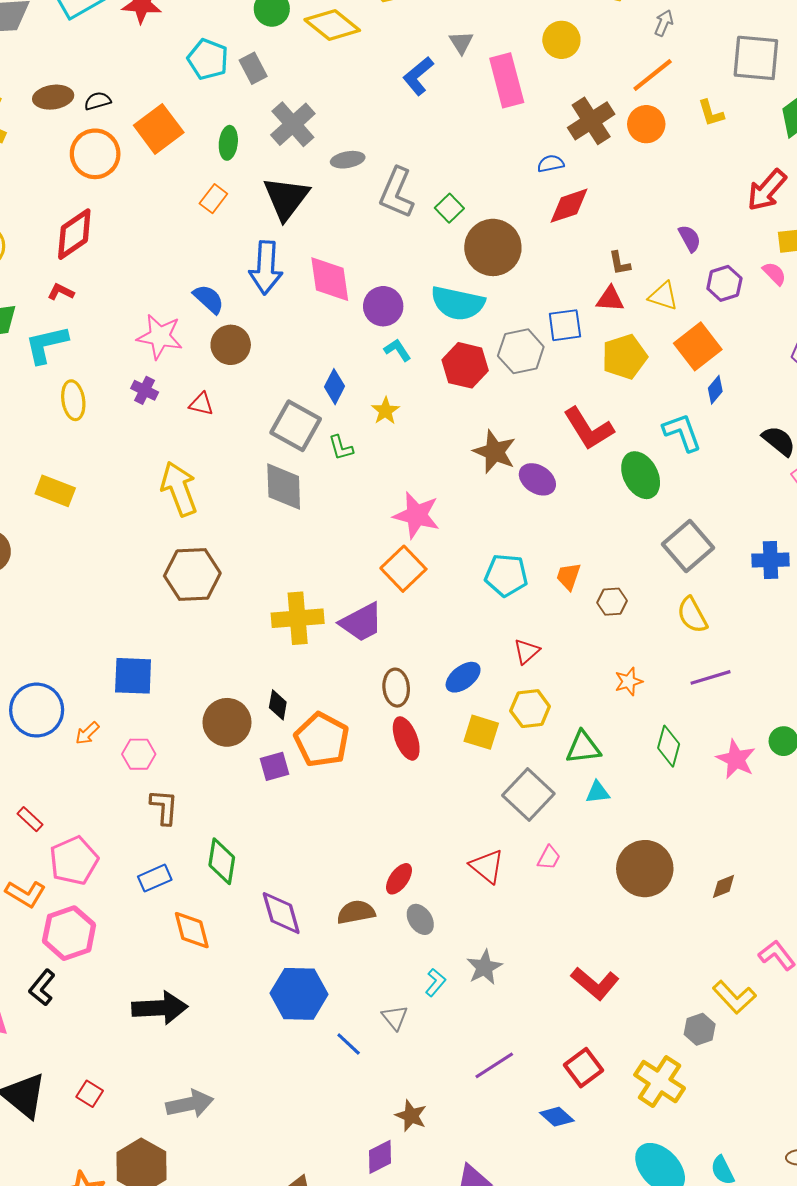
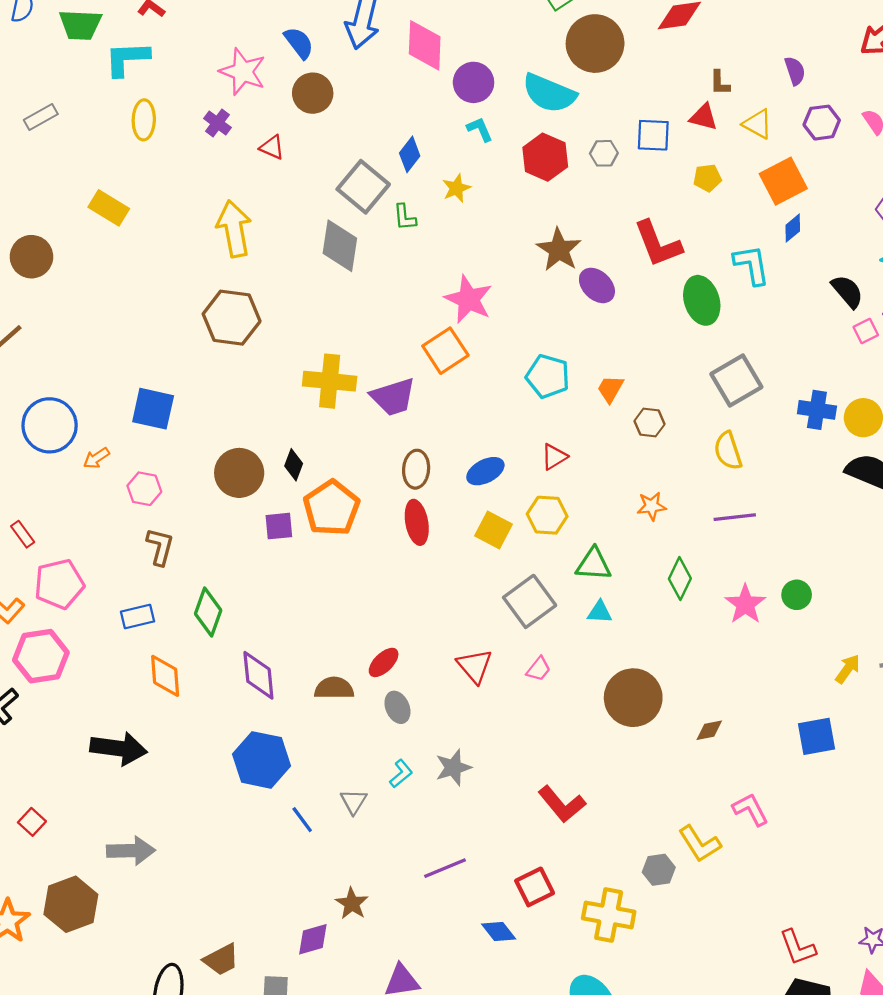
gray hexagon: (521, 351) -> (604, 153), size x0.6
yellow pentagon: (624, 357) -> (707, 178), size x0.6
yellow cross: (660, 1082) -> (609, 915), turned -33

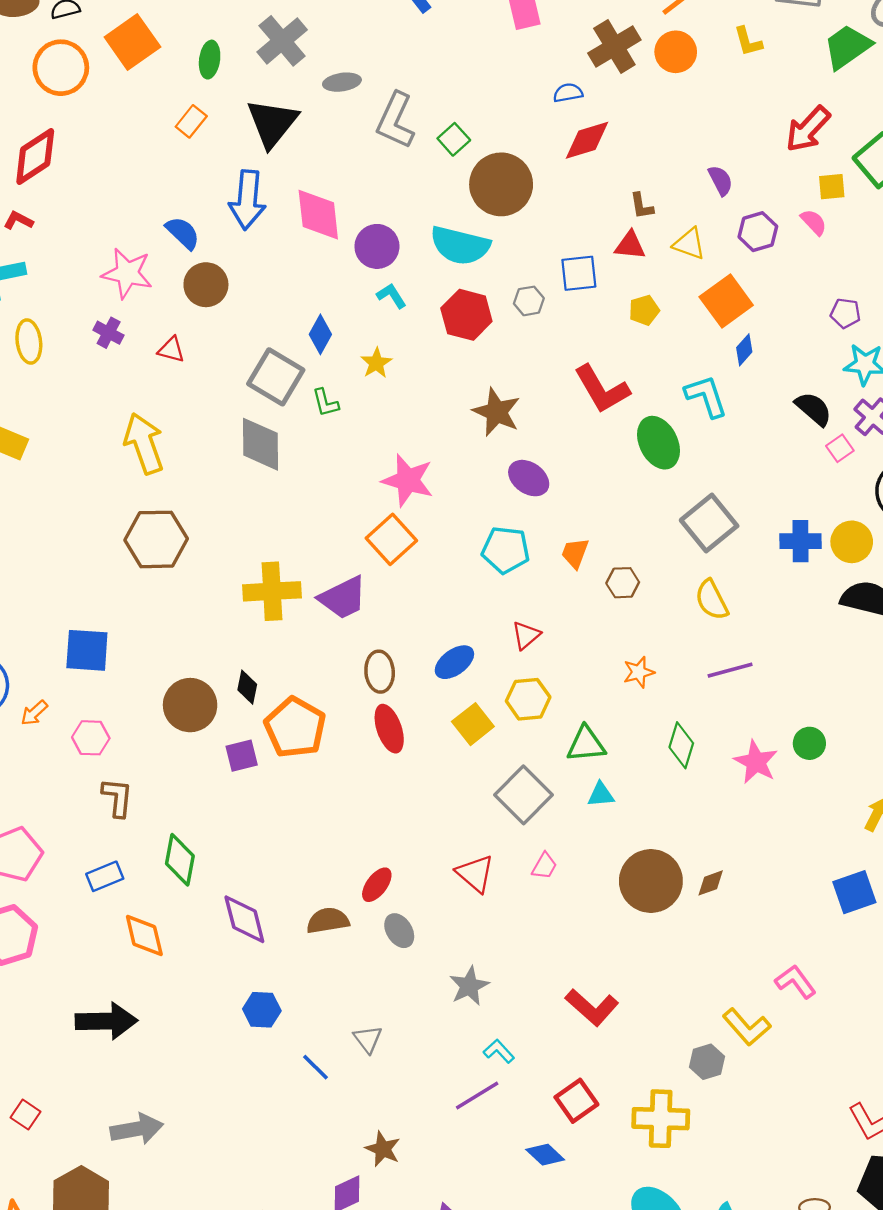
purple ellipse: (597, 285) -> (529, 478), moved
yellow square: (494, 530) -> (473, 724), turned 33
brown diamond: (709, 730) -> (711, 883), moved
blue hexagon: (261, 760) -> (262, 1010), size x0.6
cyan L-shape: (401, 774) -> (499, 1051), moved, turned -84

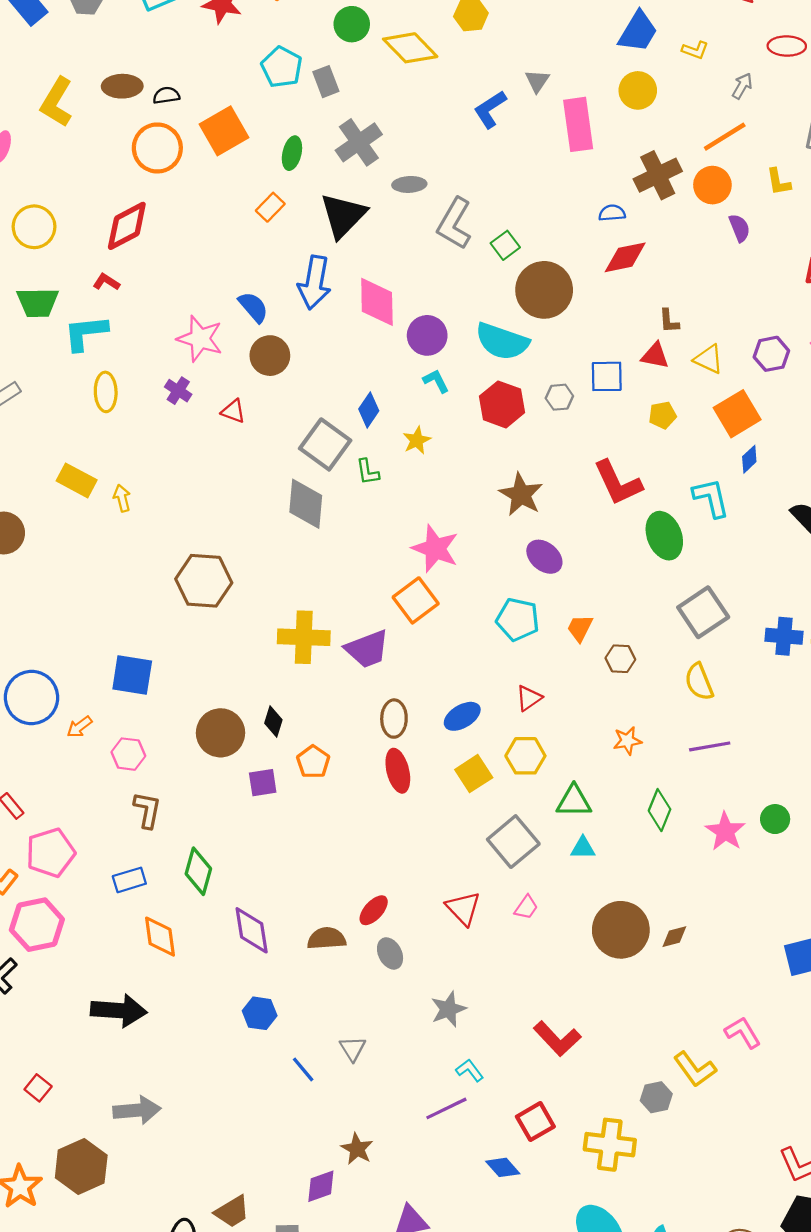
purple semicircle: (720, 180) -> (739, 228), moved
yellow arrow: (144, 443) -> (122, 498), moved, size x0.5
orange pentagon: (295, 727) -> (313, 762), size x0.6

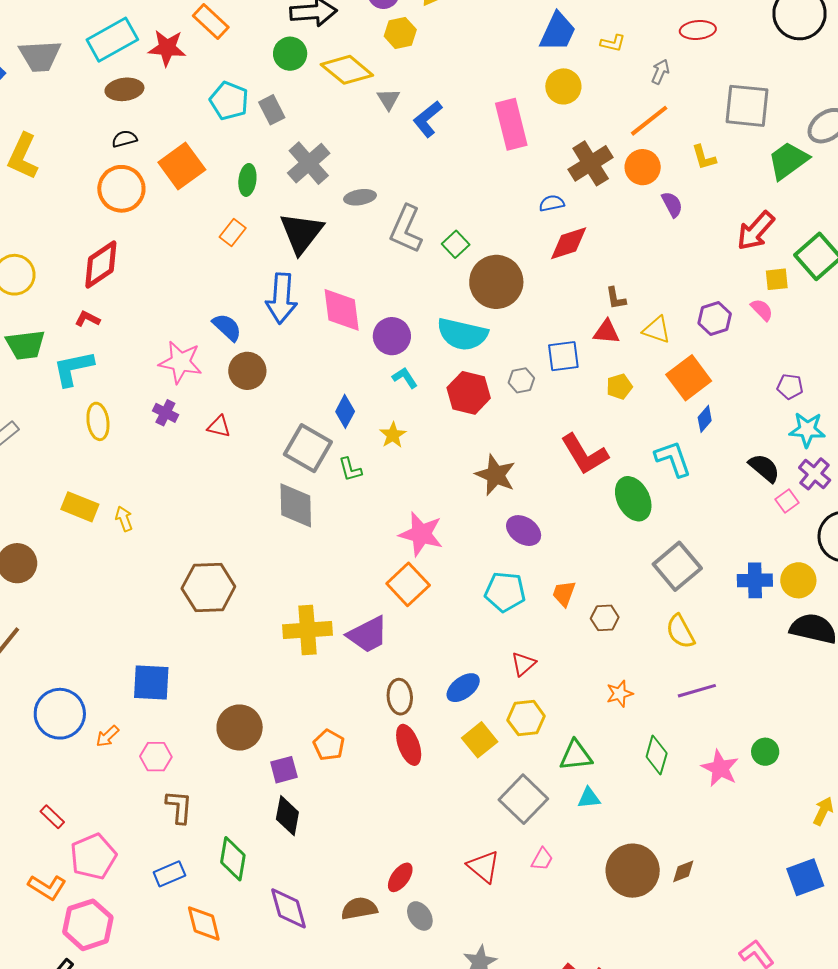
gray triangle: (537, 81) -> (388, 99), moved
brown ellipse: (122, 86) -> (124, 89), moved
black diamond: (273, 721) -> (287, 816), moved, size x1.4

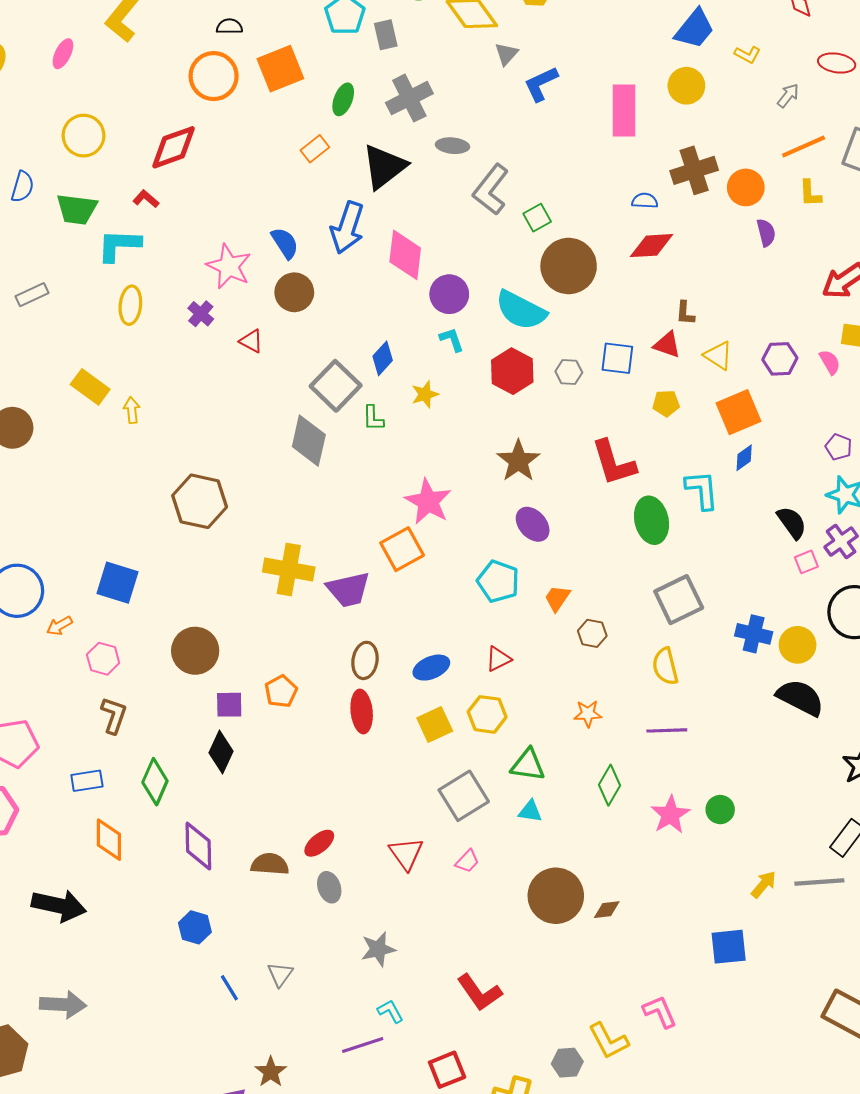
orange line: (649, 121) -> (804, 146), moved

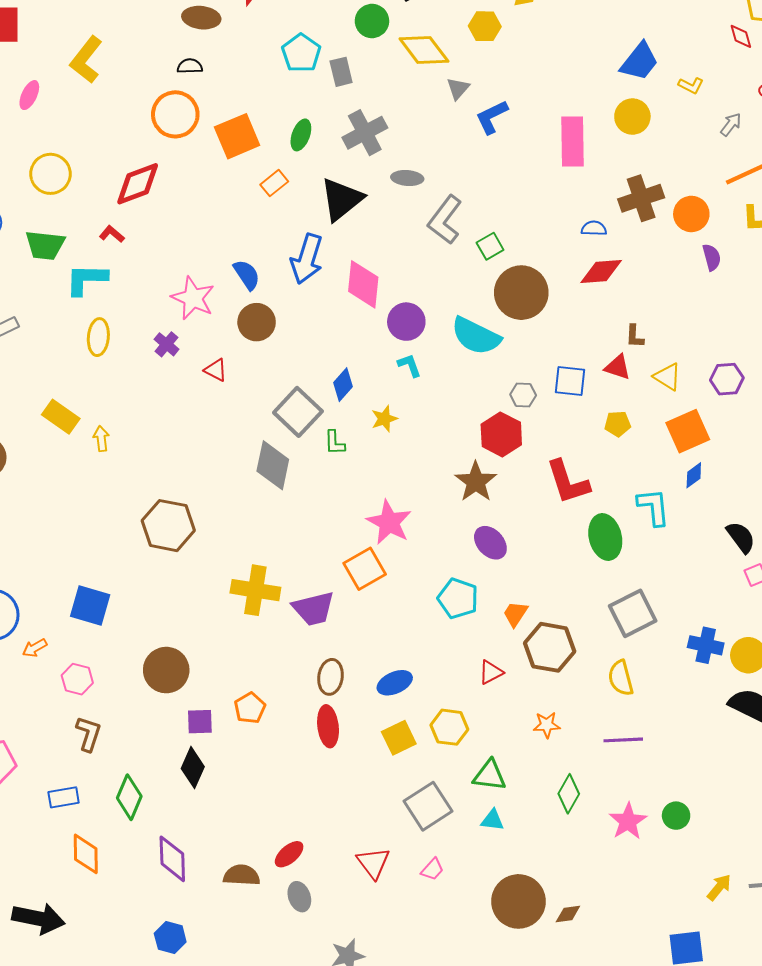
orange square: (280, 69) -> (237, 136), moved
red hexagon: (512, 371) -> (501, 434), moved
brown hexagon: (592, 633) -> (550, 647), size x1.8
red triangle: (498, 659) -> (491, 672), moved

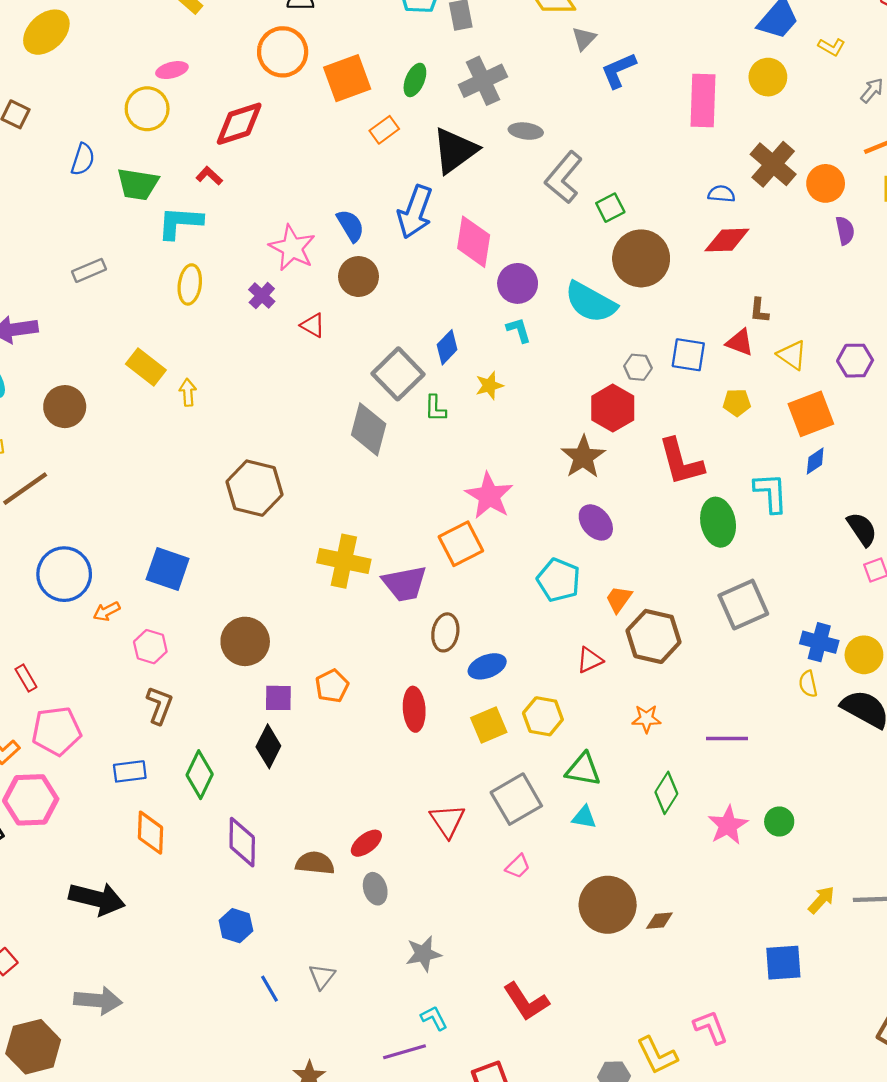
pink ellipse: (29, 95) -> (172, 70), moved, turned 48
brown cross: (641, 198) -> (773, 164), turned -33
brown ellipse: (330, 677) -> (445, 632), moved
yellow semicircle: (621, 678) -> (808, 684), moved, size x0.7
red triangle: (373, 863) -> (447, 821), moved

